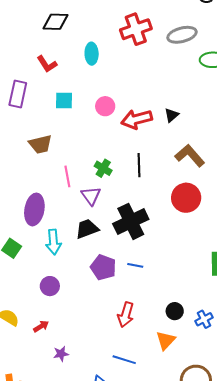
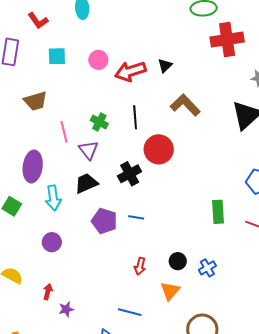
red circle: (186, 198) -> (159, 149), moved
black cross: (131, 221) -> (130, 174), size x0.7
red arrow: (126, 315) -> (140, 266), moved, size x0.7
red arrow: (41, 326) -> (48, 292), moved, turned -42

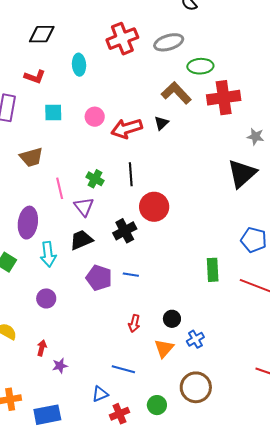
red L-shape: (38, 21) -> (35, 77), turned -35
brown L-shape: (185, 105) -> (176, 93), moved
blue cross: (207, 268) -> (195, 339), moved

